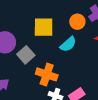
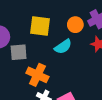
gray square: (26, 55) -> (19, 52), turned 30

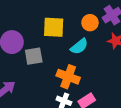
orange cross: (37, 75) -> (68, 77), moved

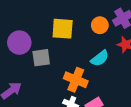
cyan semicircle: (79, 46) -> (100, 58), moved

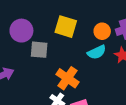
cyan semicircle: (100, 58) -> (97, 52), moved

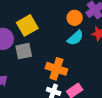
yellow square: (66, 27) -> (27, 25), moved, turned -30

